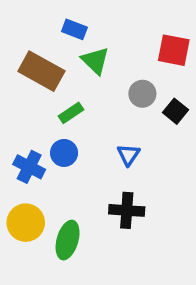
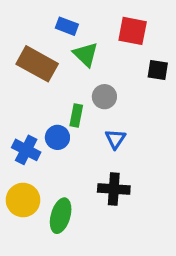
red square: (174, 50) -> (133, 31), moved
gray circle: (142, 94) -> (104, 97), moved
black square: (176, 111) -> (158, 70), moved, turned -30
green rectangle: (71, 113) -> (76, 115), moved, turned -45

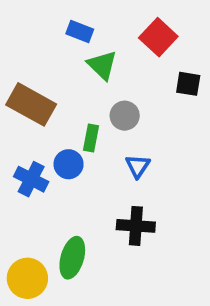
red square: (133, 31) -> (158, 37), turned 32
brown rectangle: (37, 64) -> (31, 104), moved
yellow circle: (23, 200) -> (27, 278), moved

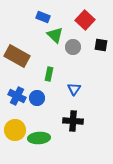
gray circle: (125, 116) -> (73, 47), moved
blue circle: (69, 164) -> (37, 98), moved
green ellipse: (72, 258) -> (39, 138), turned 70
yellow circle: (27, 278) -> (15, 130), moved

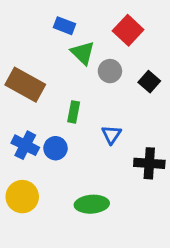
black square: (101, 45) -> (149, 82), moved, turned 32
black cross: (73, 121) -> (149, 163), moved
green ellipse: (39, 138) -> (92, 204), moved

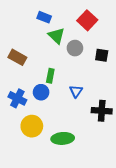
black square: (149, 82) -> (102, 55), turned -32
brown rectangle: (25, 85) -> (17, 57), size x0.7
blue circle: (56, 148) -> (41, 92), moved
yellow circle: (22, 197) -> (32, 126), moved

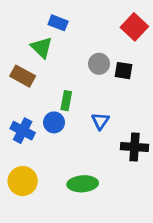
red square: (87, 20) -> (134, 27), moved
green triangle: (56, 36) -> (42, 47), moved
black square: (102, 55) -> (124, 71), moved
yellow circle: (32, 126) -> (23, 181), moved

